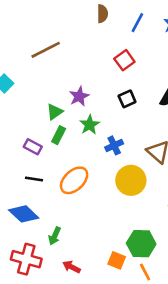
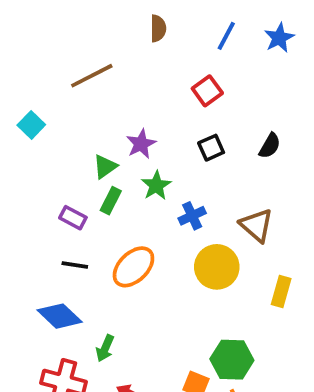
brown semicircle: (102, 14) -> (158, 28), moved

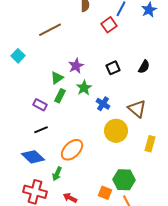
red square: (207, 91) -> (109, 25), moved
blue cross: (192, 216) -> (103, 104), turned -32
black line: (75, 265) -> (41, 130), turned -32
orange ellipse: (133, 267) -> (72, 150), moved

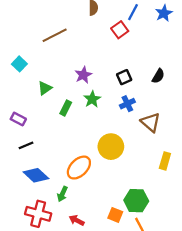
green triangle: (57, 78) -> (45, 88), moved
blue cross: (103, 104) -> (127, 104), moved, turned 32
purple rectangle: (40, 105) -> (18, 119), moved
black line: (41, 130) -> (26, 145), moved
yellow circle: (116, 131) -> (111, 147), moved

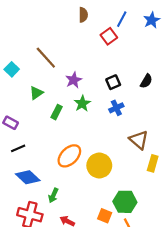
brown line: (55, 35) -> (46, 58), moved, turned 75
brown triangle: (151, 122) -> (139, 140), moved
yellow circle: (111, 147) -> (99, 165), moved
orange ellipse: (79, 168) -> (69, 156), moved

